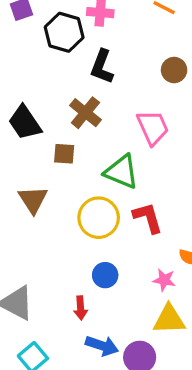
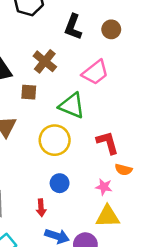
black L-shape: (102, 67) -> (73, 27), moved
pink trapezoid: (153, 127) -> (95, 72), turned 76
red L-shape: (148, 218) -> (108, 143), moved

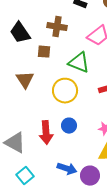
brown cross: (45, 61) -> (57, 27), turned -30
red arrow: (41, 208) -> (46, 133), moved, size x1.6

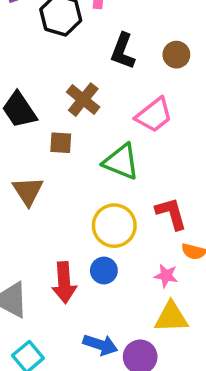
brown cross: (57, 27) -> (83, 100), turned 30
yellow circle: (65, 91) -> (114, 226), moved

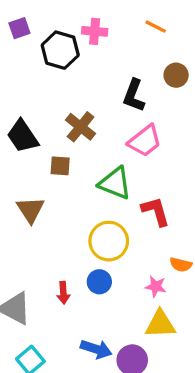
black L-shape: (123, 51) -> (134, 95), moved
brown circle: (176, 55) -> (176, 75), moved
red L-shape: (171, 214) -> (156, 211), moved
red arrow: (64, 283) -> (63, 293), size x0.6

